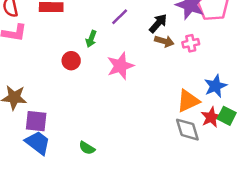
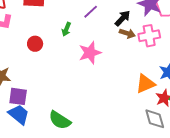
pink cross: (191, 43) -> (149, 36), size x1.5
red circle: (71, 61) -> (35, 44), moved
gray diamond: (187, 130) -> (155, 119), moved
green semicircle: (87, 148) -> (60, 120), size x1.6

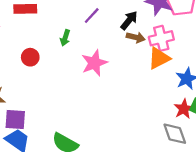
orange triangle: (145, 84) -> (159, 58), moved

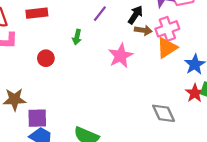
pink star: (94, 63) -> (121, 56), moved
gray diamond: (175, 134) -> (164, 113), moved

